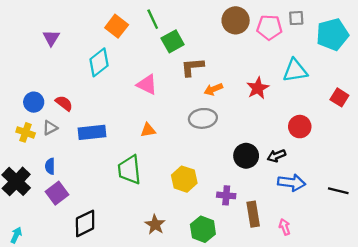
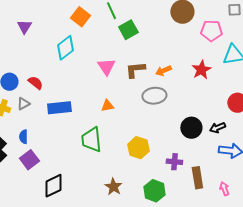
pink pentagon: (269, 27) -> (211, 31), moved
brown L-shape: (192, 67) -> (135, 70), moved
pink triangle: (147, 85) -> (106, 67), turned 30

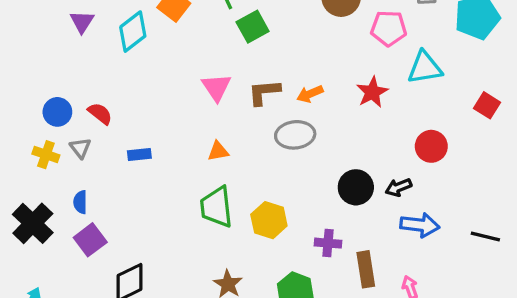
cyan diamond: (65, 48) -> (133, 32), moved
gray triangle: (23, 104) -> (80, 148), turned -40
blue rectangle: (59, 108) -> (139, 155), size x0.6
green trapezoid: (91, 140) -> (216, 207), moved

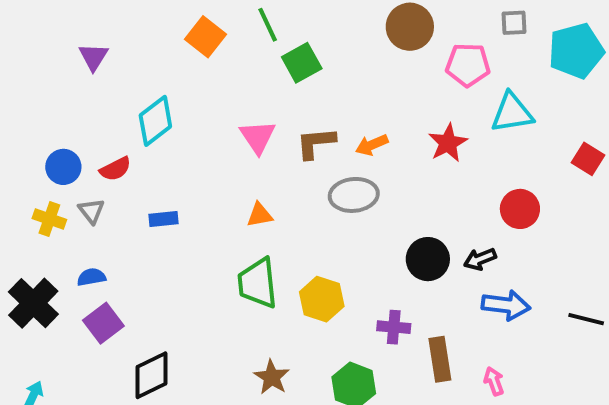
cyan diamond: (133, 32) -> (155, 121), moved
red semicircle: (100, 114) -> (115, 169), turned 115
blue semicircle: (80, 202) -> (91, 277), turned 80

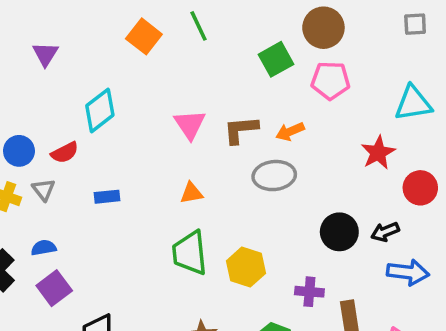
green square: (302, 63) -> (276, 59), moved
pink pentagon: (468, 65) -> (331, 80), moved
red star: (448, 143) -> (378, 153), moved

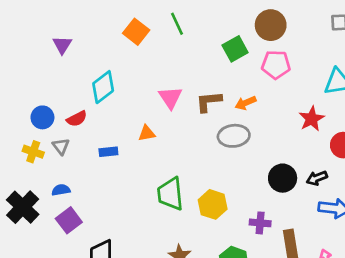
orange triangle: (191, 193) -> (147, 133), moved

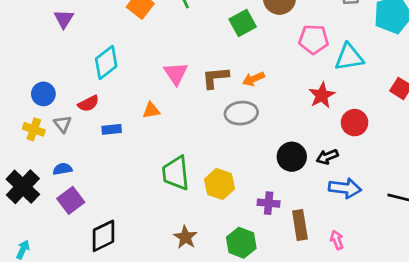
pink pentagon: (276, 65) -> (314, 39), moved
red semicircle: (77, 119) -> (88, 103), moved

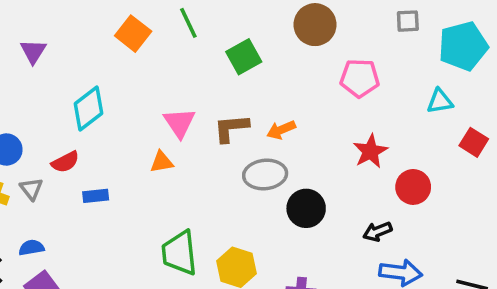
green square: (243, 23) -> (244, 57), moved
cyan triangle: (349, 57) -> (440, 101), moved, size x0.7
orange triangle: (151, 110) -> (162, 162), moved
black circle: (292, 157) -> (306, 208), moved

